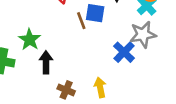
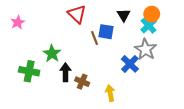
gray star: (143, 35) -> (145, 49), turned -30
brown cross: (66, 90) -> (82, 82), moved

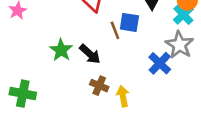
green cross: (29, 71) -> (23, 94), moved
black arrow: (65, 72) -> (90, 54), moved, turned 132
yellow arrow: (110, 93) -> (123, 96), moved

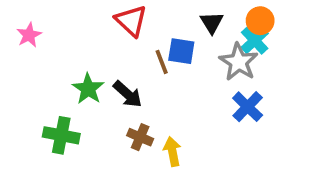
gray star: (179, 45) -> (239, 62), moved
blue cross: (160, 63) -> (248, 107), moved
green cross: (23, 94) -> (61, 135), moved

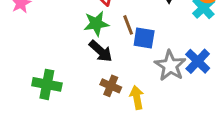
blue square: (181, 51) -> (144, 38), moved
gray star: (239, 62) -> (170, 66), moved
green star: (88, 89) -> (96, 24), moved, turned 30

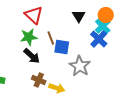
blue cross: (198, 61) -> (99, 39), moved
yellow arrow: (137, 97) -> (57, 88), turned 119

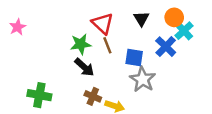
red triangle: (34, 15) -> (103, 23), moved
cyan cross: (103, 26) -> (184, 31), moved
blue square: (62, 47) -> (134, 57), moved

